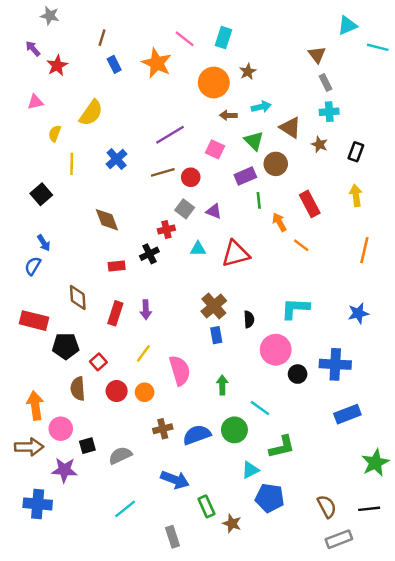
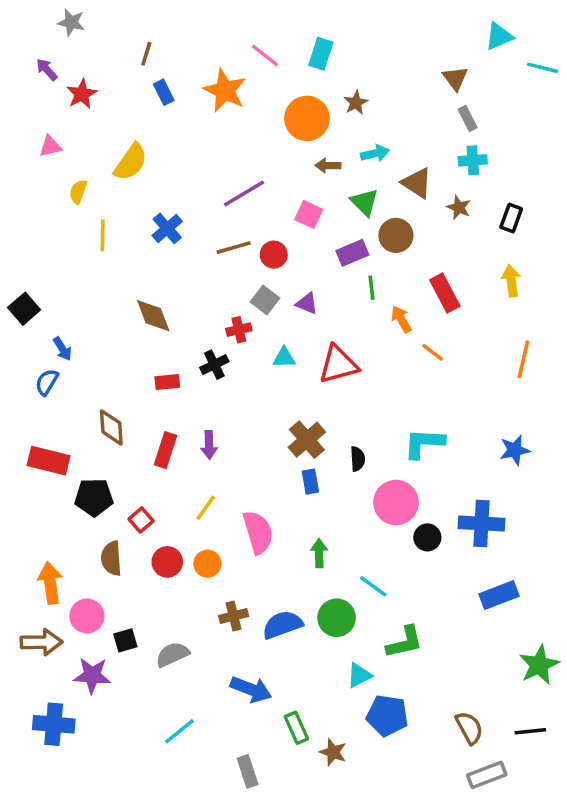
black square: (41, 194) -> (24, 309), moved

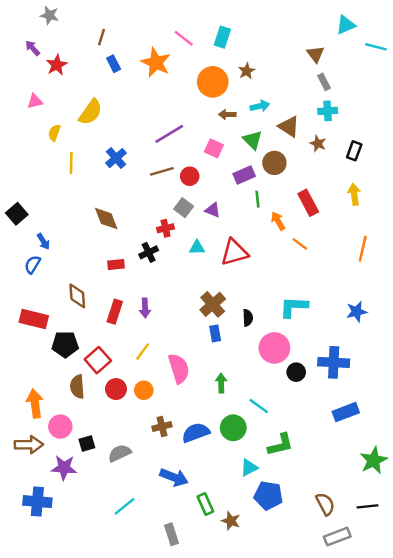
red square: (141, 520) -> (98, 360), size x1.5

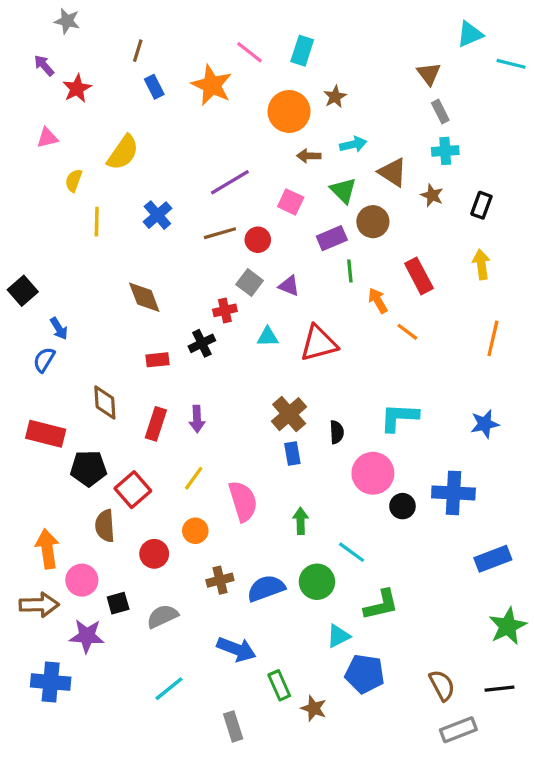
red circle: (116, 389) -> (154, 554), moved
blue rectangle: (346, 412) -> (493, 559), moved

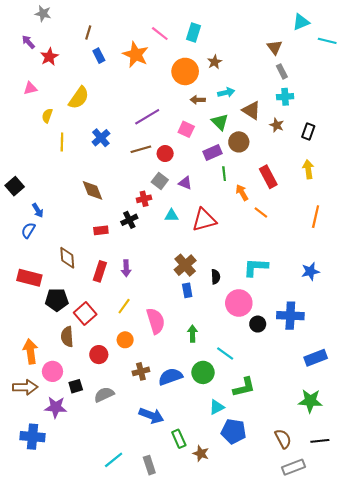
green star: (508, 626) -> (310, 401), moved, turned 30
cyan line: (169, 689) -> (114, 460), moved

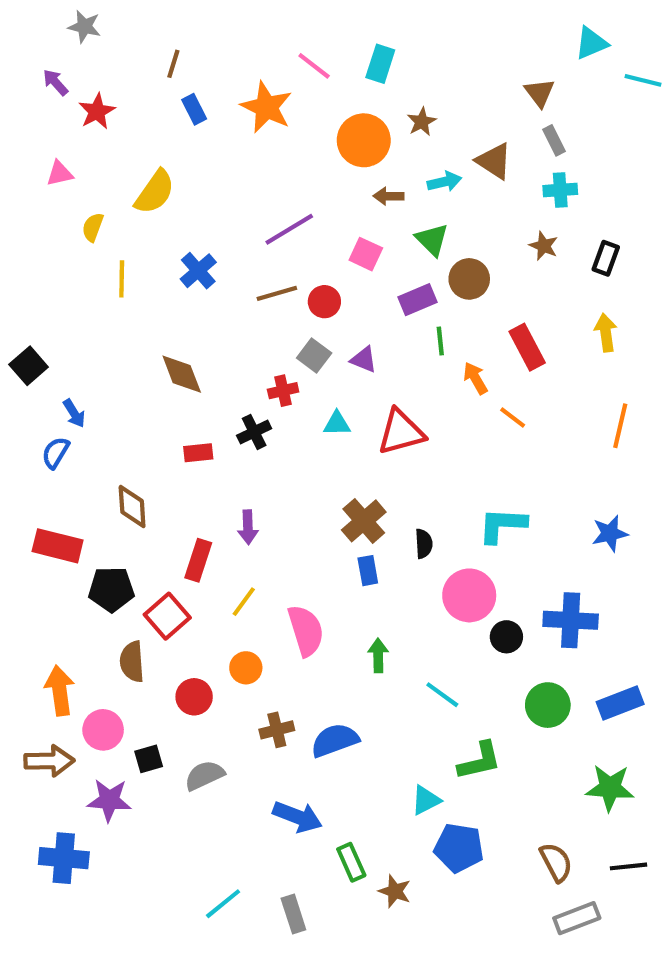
brown triangle: (251, 110) -> (494, 161), moved
red rectangle: (100, 271) -> (198, 560), moved
green circle: (203, 372) -> (548, 705), moved

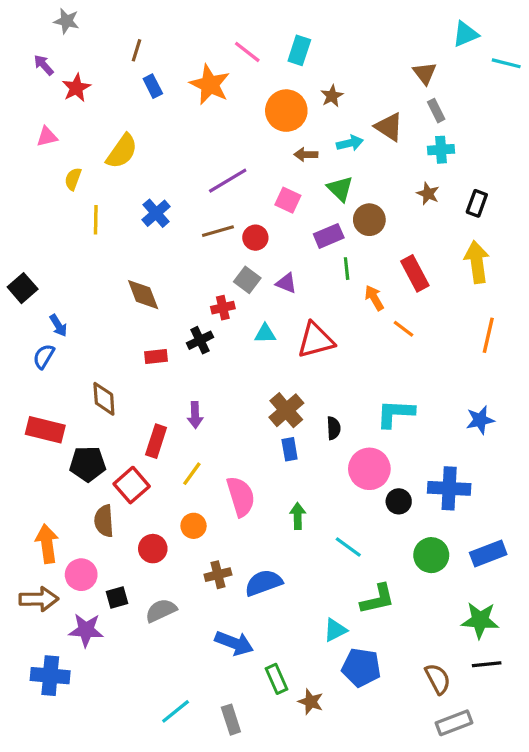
yellow arrow: (606, 333) -> (477, 262), size x1.4
black line: (629, 866) -> (487, 664), moved

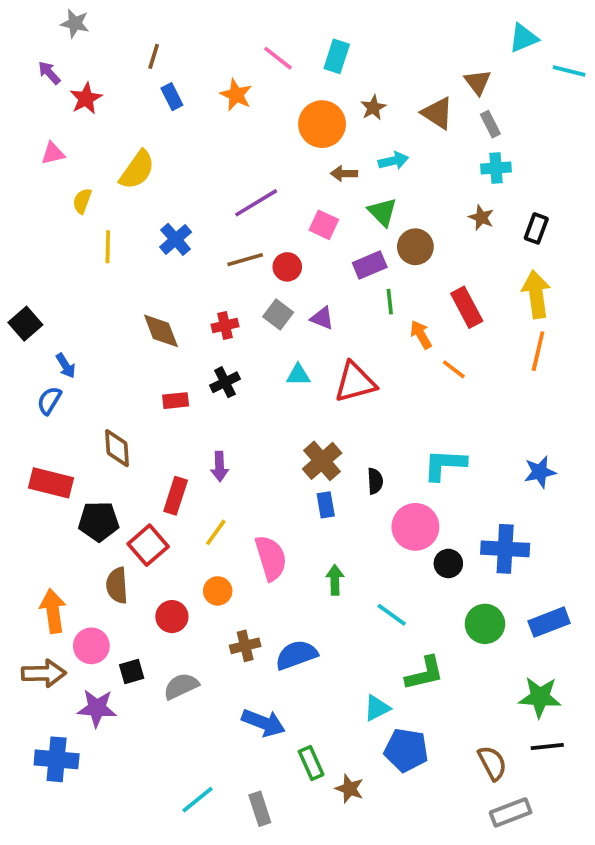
orange star: (210, 85) -> (236, 95), size x0.7
brown triangle: (389, 127) -> (437, 113), moved
red cross: (223, 308) -> (225, 325), moved
orange line: (488, 335) -> (538, 351), moved

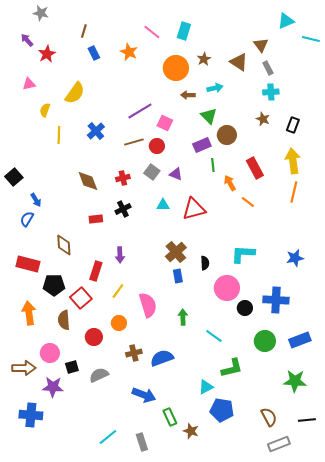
pink square: (324, 225) -> (165, 123), moved
orange arrow: (53, 611) -> (29, 313), moved
black line: (547, 747) -> (307, 420), moved

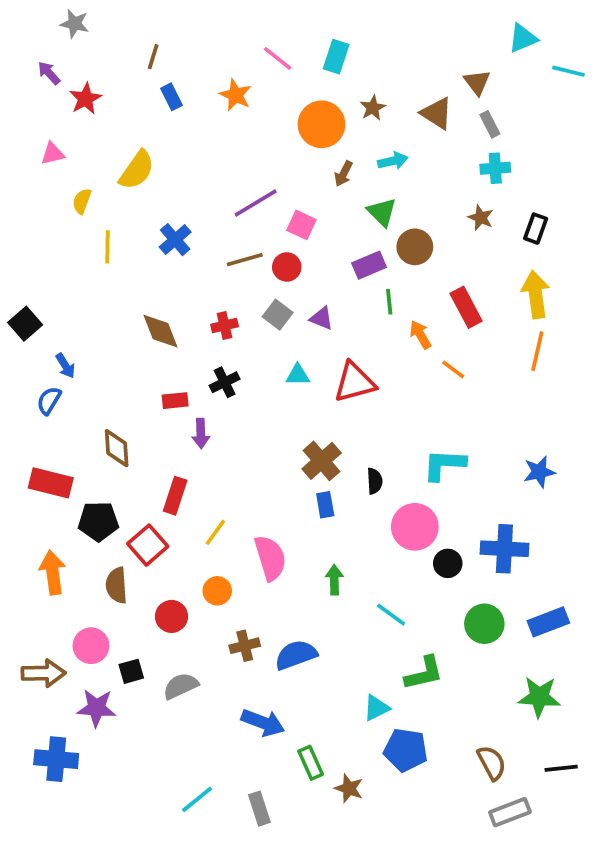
brown arrow: (188, 95) -> (343, 174), turned -64
purple arrow: (120, 255) -> (201, 433), moved

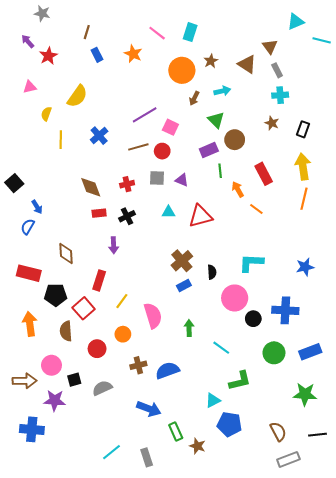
gray square: (278, 315) -> (157, 178), turned -35
red rectangle: (175, 401) -> (99, 213), moved
blue rectangle: (325, 505) -> (184, 286), turned 72

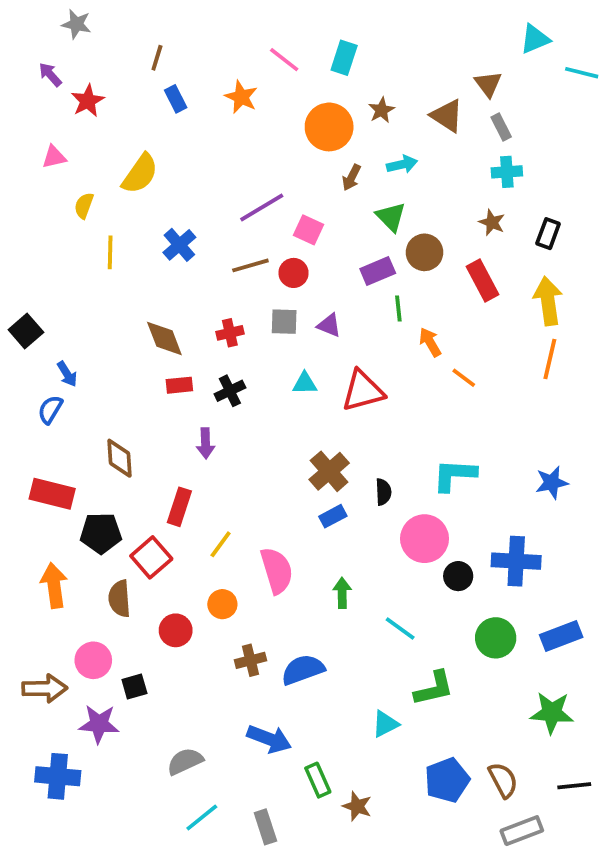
red rectangle: (264, 174) -> (483, 280), moved
gray semicircle: (102, 388) -> (185, 761), moved
blue pentagon: (229, 424) -> (447, 780), moved, turned -30

